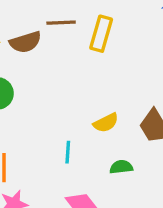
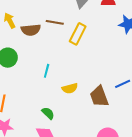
cyan line: (68, 152) -> (47, 71), moved
green semicircle: (121, 167) -> (48, 113), moved, turned 40

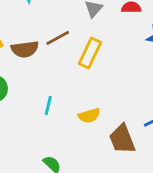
brown line: (55, 22) -> (58, 38), turned -36
yellow semicircle: (70, 88) -> (89, 116), moved

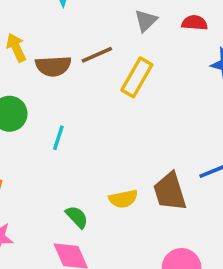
cyan line: (48, 105) -> (58, 138), moved
yellow semicircle: (89, 116) -> (123, 199), moved

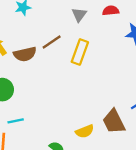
cyan line: (58, 138) -> (16, 121), moved, turned 70

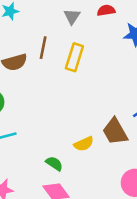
brown line: (52, 42) -> (43, 48), turned -42

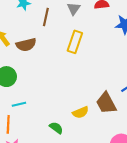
brown line: (43, 48) -> (46, 17), moved

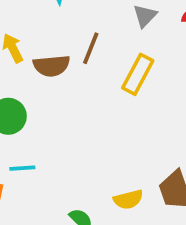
brown line: (46, 17) -> (91, 48), moved

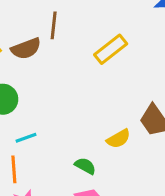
yellow rectangle: (138, 74) -> (111, 49), moved, turned 40

